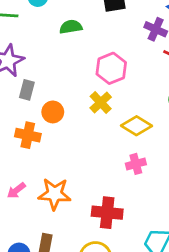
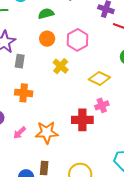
yellow cross: (101, 102) -> (61, 66), moved
orange circle: (53, 112) -> (47, 39), moved
red cross: (107, 213) -> (82, 120), moved

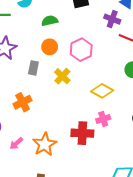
gray rectangle: (20, 61) -> (33, 68), moved
orange cross: (24, 93) -> (23, 102), turned -36
orange star: (47, 132) -> (45, 144), turned -30

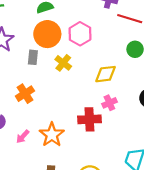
orange circle: (50, 47) -> (47, 34), size x1.6
yellow diamond: (102, 91) -> (106, 74), turned -30

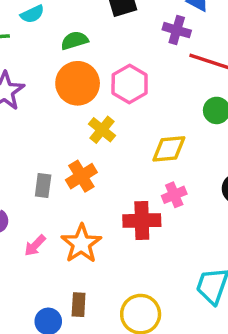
gray rectangle: (33, 57) -> (43, 185), moved
orange cross: (25, 94) -> (81, 176), moved

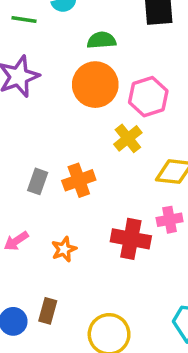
yellow cross: (102, 130) -> (128, 138), moved
orange star: (81, 244) -> (64, 249), size x0.6

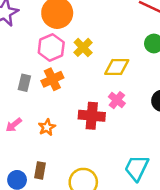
pink hexagon: (148, 97) -> (51, 47), moved
pink cross: (170, 220) -> (117, 100), turned -35

